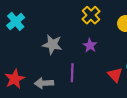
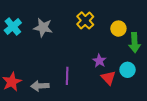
gray star: (52, 44) -> (43, 28), moved
purple star: (90, 45) -> (99, 61), moved

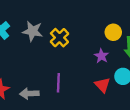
yellow cross: (85, 20) -> (59, 38), moved
purple star: (99, 61) -> (101, 56), moved

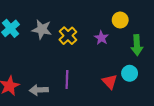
yellow circle: (113, 32) -> (120, 20), moved
purple star: (101, 56) -> (101, 38), moved

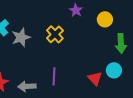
gray star: (42, 29) -> (21, 37), moved, turned -30
purple star: (101, 38) -> (76, 10), moved

